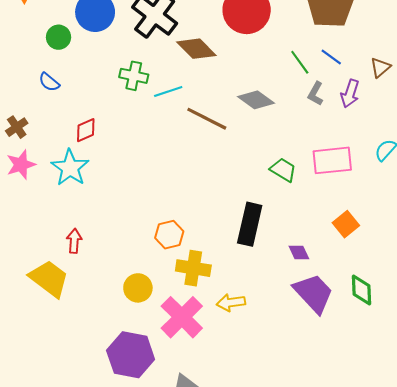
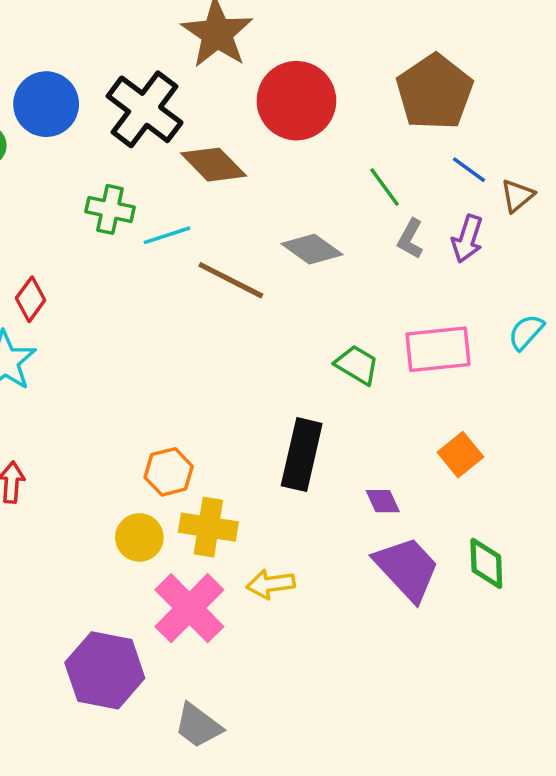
blue line: (331, 57) -> (469, 170), moved
red diamond: (86, 130) -> (31, 299), turned -30
yellow circle: (138, 288) -> (139, 537), moved

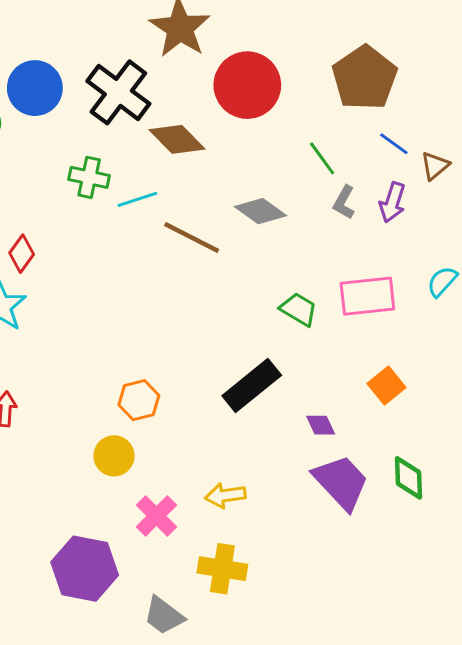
black rectangle: (302, 455) -> (252, 386), turned 38
yellow cross: (208, 527) -> (222, 569), moved
pink cross: (189, 608) -> (156, 516), size x0.7

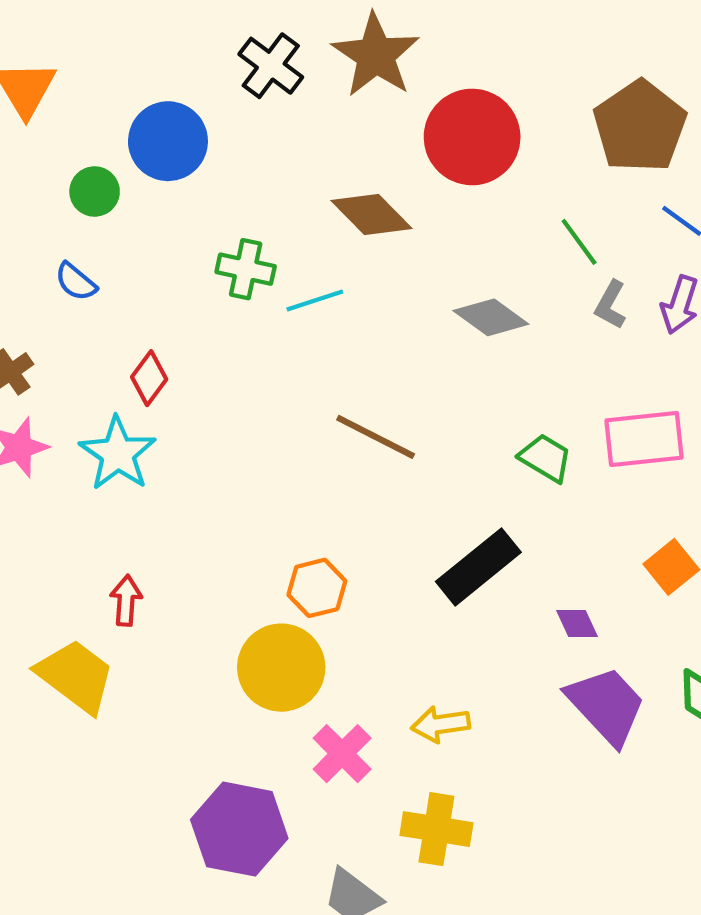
black cross: (118, 92) -> (271, 66), moved, size x0.7
brown line: (192, 238) -> (376, 437), moved
yellow circle: (114, 456) -> (281, 668), size x1.5

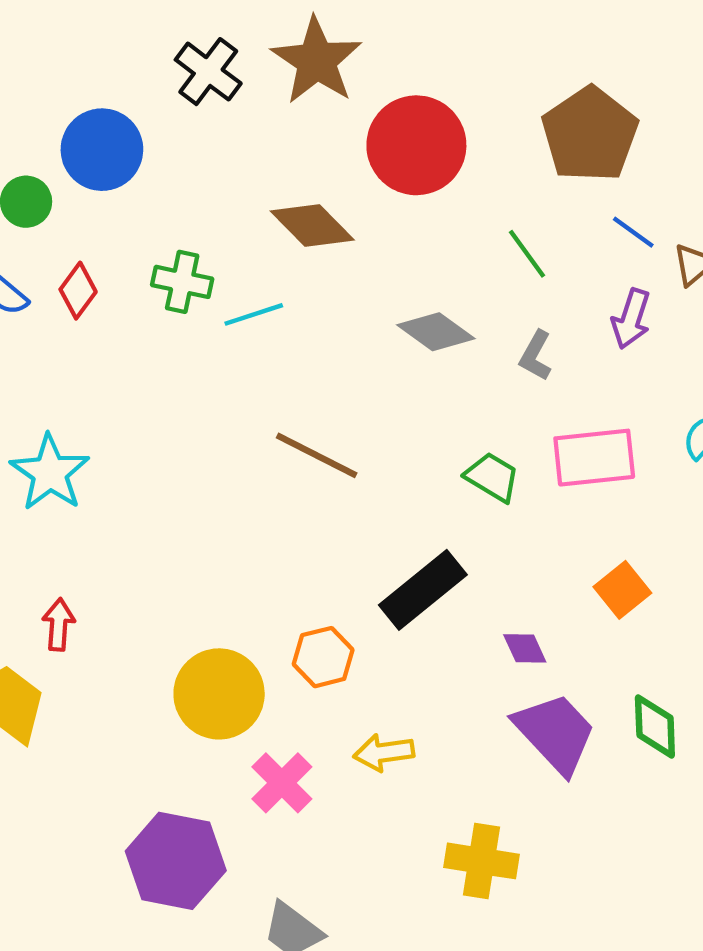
gray L-shape: (610, 305) -> (536, 356), moved
red diamond: (149, 378) -> (78, 291), moved
orange hexagon: (317, 588) -> (323, 657), moved
yellow cross: (436, 829) -> (481, 861), moved

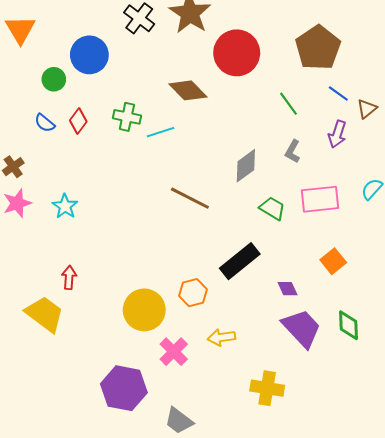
gray diamond: (436, 332) -> (246, 166), moved, turned -72
cyan star: (50, 473) -> (65, 206), size x0.7

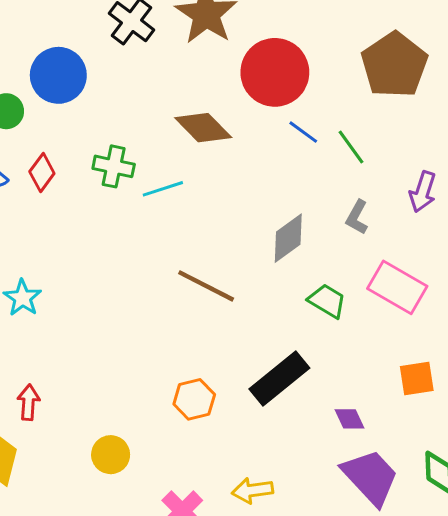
blue line: (338, 94) -> (303, 132), moved
pink rectangle: (320, 199) -> (397, 287), turned 36
orange square: (333, 261) -> (417, 378), turned 30
orange hexagon: (193, 293) -> (194, 399), moved
yellow circle: (144, 310) -> (111, 455), moved, size x0.6

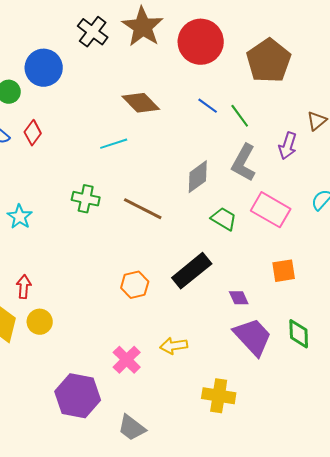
red circle: (275, 72) -> (201, 42), moved
green cross: (114, 166) -> (86, 199), moved
gray L-shape: (357, 217) -> (244, 163), size x1.6
yellow circle: (111, 455) -> (40, 322), moved

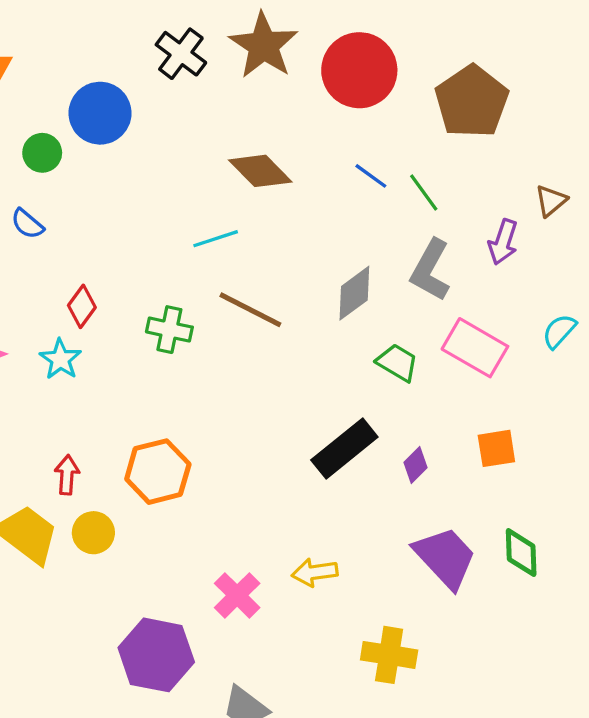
red diamond: (33, 133) -> (82, 306), moved
brown line: (143, 209) -> (250, 310), moved
orange hexagon: (135, 285) -> (158, 472), moved, size x1.4
purple diamond: (239, 298) -> (415, 465), moved, turned 70

